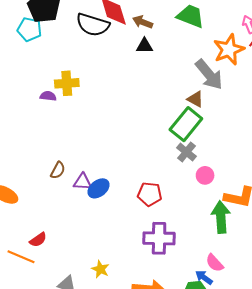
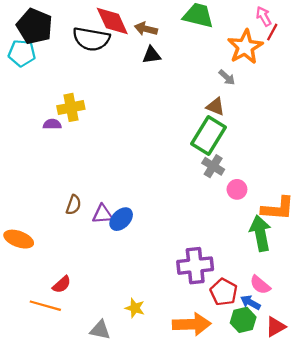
gray arrow: (209, 75) -> (227, 77), size x0.5
red pentagon: (150, 194) -> (224, 292), moved, turned 30

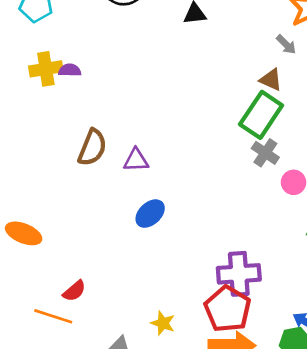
yellow cross: (71, 107) -> (46, 69), moved
purple semicircle: (52, 124) -> (70, 70), moved
brown semicircle: (74, 205) -> (92, 148), moved, size x1.5
purple triangle: (103, 214) -> (136, 160), moved
red pentagon: (224, 292) -> (228, 309), moved, size x1.4

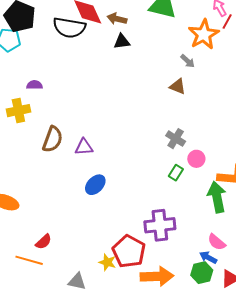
yellow cross: (46, 69) -> (18, 111), moved
green rectangle: (261, 115) -> (176, 173), moved, size x0.5
red pentagon: (228, 309) -> (129, 251), moved

